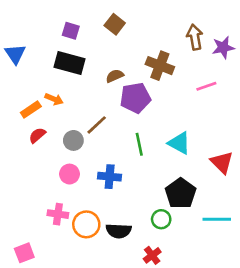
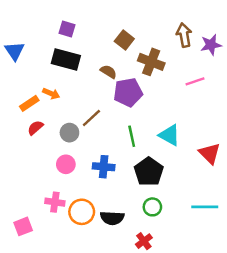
brown square: (115, 24) -> (124, 40), moved
brown semicircle: (115, 76) -> (109, 72), turned 56
black pentagon: (181, 193) -> (149, 172), moved
pink square: (24, 253) -> (23, 226), moved

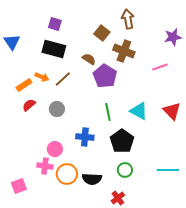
brown arrow: (184, 35) -> (128, 19), moved
purple pentagon: (128, 92) -> (105, 76), turned -30
brown line: (91, 118) -> (63, 79), moved
red triangle: (210, 153) -> (172, 111), moved
pink circle: (66, 164) -> (55, 149), moved

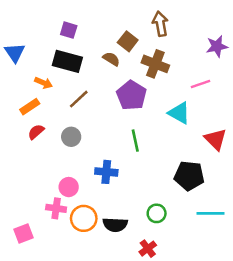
brown semicircle: (89, 59) -> (111, 59), moved
orange arrow: (42, 77) -> (44, 83), moved
cyan triangle: (139, 111) -> (179, 113), moved
black pentagon: (122, 141) -> (189, 176), moved, turned -30

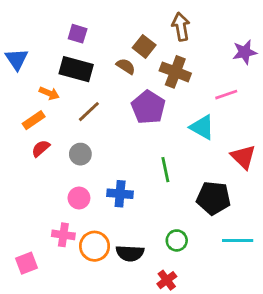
green line: (135, 141) -> (165, 170), moved
pink circle: (69, 187) -> (79, 198), moved

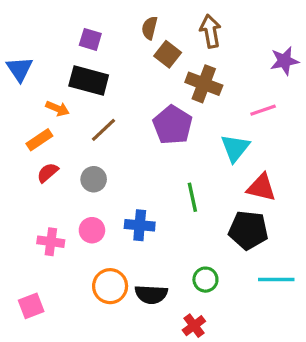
brown semicircle: (126, 66) -> (150, 28), moved, turned -108
cyan triangle: (202, 127) -> (235, 148), turned 40
red triangle: (243, 157) -> (261, 187), moved, turned -32
pink cross: (63, 235) -> (51, 242), moved

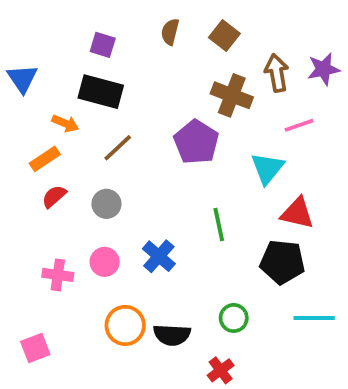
brown arrow: (210, 31) -> (277, 73), moved
brown square: (168, 54) -> (224, 35), moved
blue cross: (140, 225) -> (159, 256), turned 36

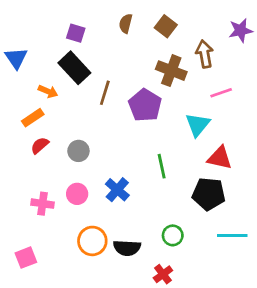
purple star: (323, 69) -> (241, 30), moved
black rectangle: (101, 92) -> (74, 68), turned 32
brown line: (118, 148) -> (105, 93), moved, turned -30

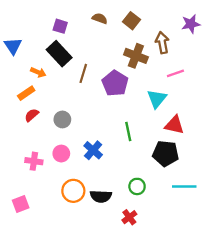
brown semicircle: (126, 23) -> (100, 19), turned 96

